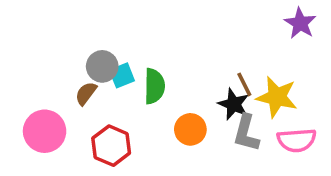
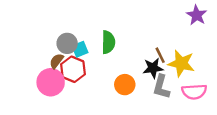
green semicircle: (154, 86) -> (108, 42), moved
black star: (234, 104) -> (153, 68), turned -30
pink circle: (45, 131) -> (51, 82), moved
red hexagon: (111, 146) -> (73, 69), moved

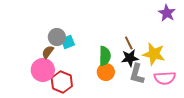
green semicircle: (108, 42) -> (105, 56), moved
brown line: (160, 55) -> (129, 43), moved
red hexagon: (73, 69) -> (62, 82), moved

